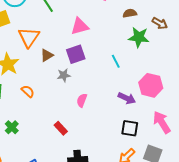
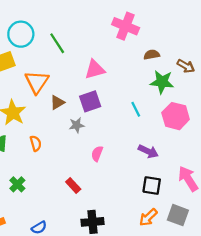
pink hexagon: (151, 85) -> (176, 116), moved
orange semicircle: (28, 91) -> (36, 143), turned 32

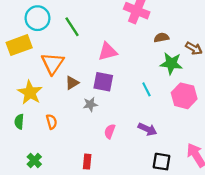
purple square: (90, 101) -> (103, 82), turned 30
purple arrow: (148, 151) -> (147, 129), moved
red rectangle: (73, 185) -> (87, 162), turned 48

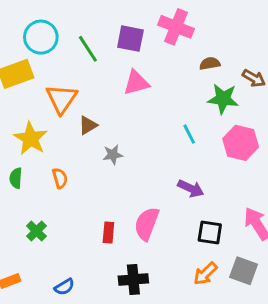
purple square: (103, 82) -> (130, 39), moved
pink semicircle: (110, 131) -> (147, 224), moved, size x1.6

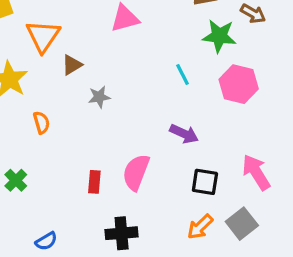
gray square: (244, 271) -> (242, 224), turned 32

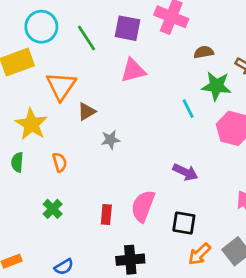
cyan line: (182, 74) -> (188, 109), moved
green cross: (16, 180) -> (53, 209), moved
black square: (205, 182) -> (184, 223), moved

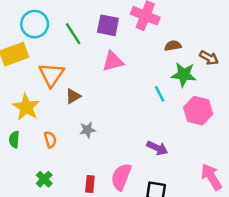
gray star: (111, 140) -> (87, 130), moved

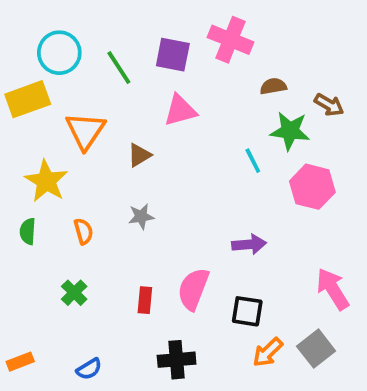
brown triangle: (73, 96) -> (139, 155), moved
purple arrow: (157, 148) -> (249, 244), turned -30

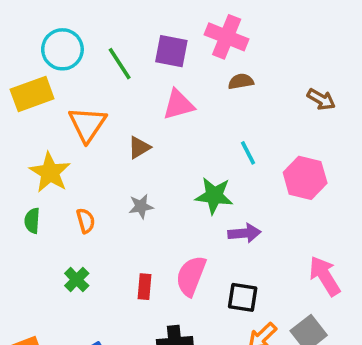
brown semicircle: (273, 86) -> (241, 81), moved
green star: (290, 131) -> (214, 196), moved

